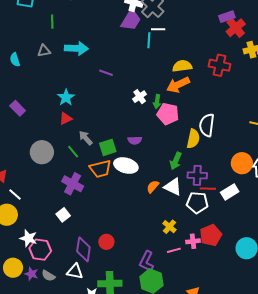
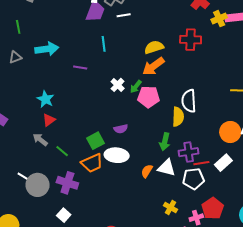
cyan line: (149, 40) -> (104, 44), moved
green arrow: (157, 102) -> (136, 87), turned 40
gray arrow: (86, 138) -> (40, 140), moved
gray circle: (42, 152) -> (38, 185), moved
white line: (15, 195) -> (24, 177), moved

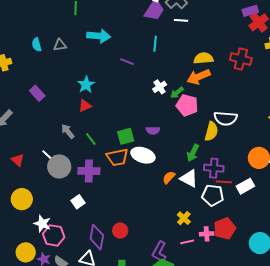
gray triangle: (15, 57) -> (60, 45), moved
white semicircle: (189, 101) -> (226, 118), turned -95
gray arrow: (40, 140) -> (68, 131), moved
purple cross: (67, 183) -> (89, 171), turned -30

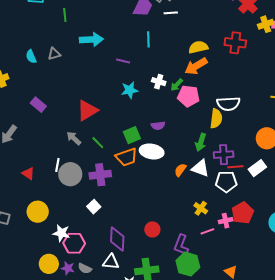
cyan star: (86, 85) -> (130, 90), moved, turned 30
white cross: (160, 87) -> (159, 82), turned -32
red triangle: (85, 106) -> (87, 110), size x1.6
white line: (48, 156) -> (57, 165), turned 64
red circle: (120, 231) -> (152, 229), moved

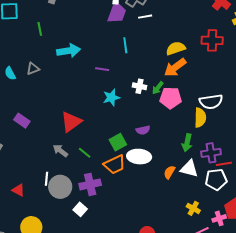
white square: (94, 207) -> (80, 209), moved

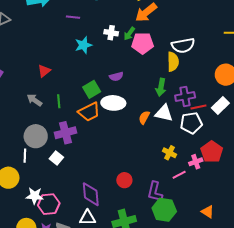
red triangle: (71, 122) -> (44, 71), size x0.6
green line: (85, 153) -> (59, 101), turned 48
white line: (47, 179) -> (25, 156), moved

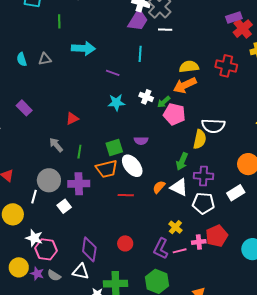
white ellipse: (113, 103) -> (132, 166), turned 35
red line: (198, 107) -> (126, 195), moved
purple L-shape: (155, 192) -> (161, 249), moved

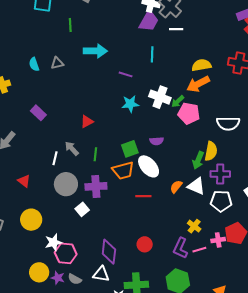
white cross: (146, 97) -> (160, 97), size x1.5
yellow semicircle: (200, 139) -> (211, 151), moved
white line: (34, 197) -> (55, 158), moved
white star: (34, 238) -> (53, 242), turned -30

